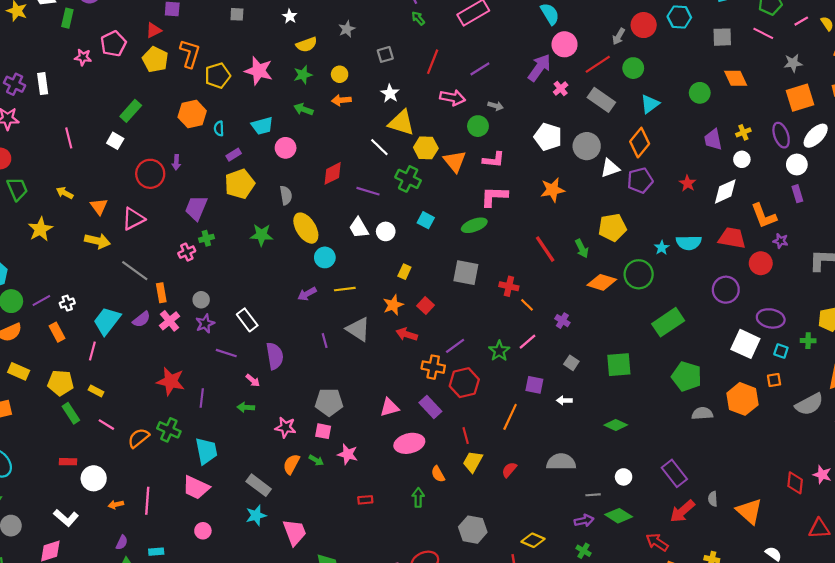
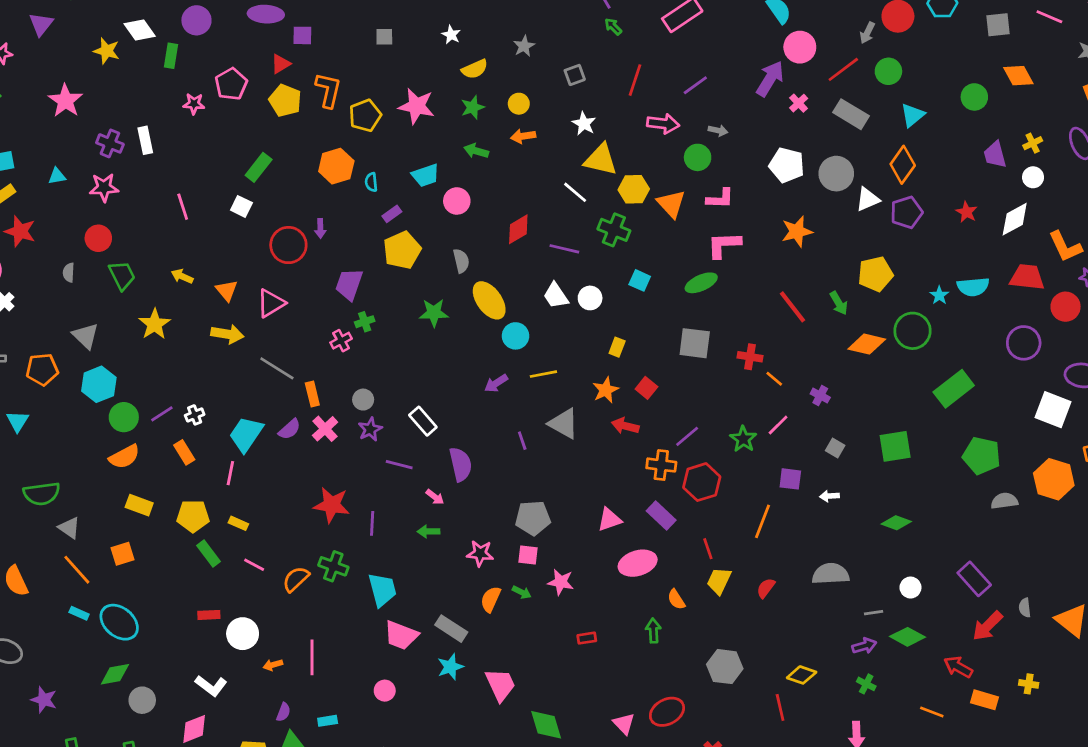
pink trapezoid: (196, 487) -> (401, 635), moved

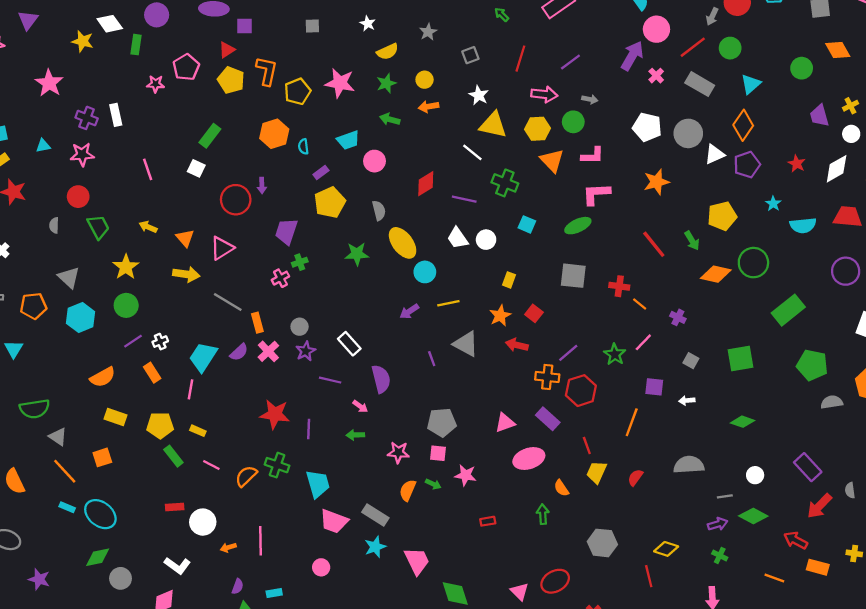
yellow hexagon: (634, 189) -> (538, 129), moved
cyan star: (939, 295) -> (773, 204), moved
green circle: (124, 417) -> (126, 305), moved

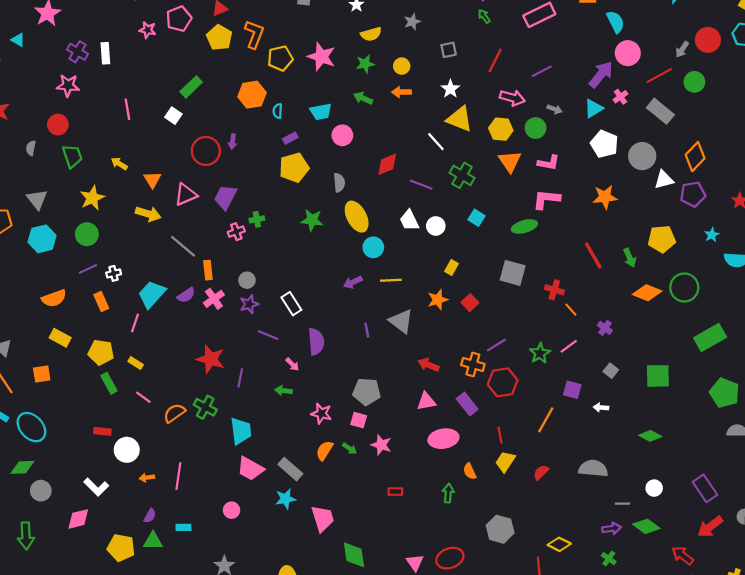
cyan triangle: (751, 84) -> (594, 108), moved
cyan triangle: (43, 146) -> (18, 40), moved, turned 32
purple trapezoid: (286, 231) -> (225, 197), moved
red arrow: (517, 345) -> (429, 365), moved

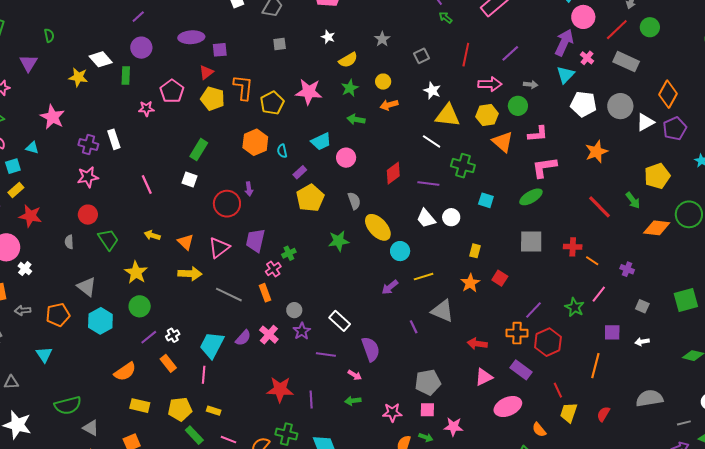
orange rectangle: (208, 270) -> (265, 293), moved

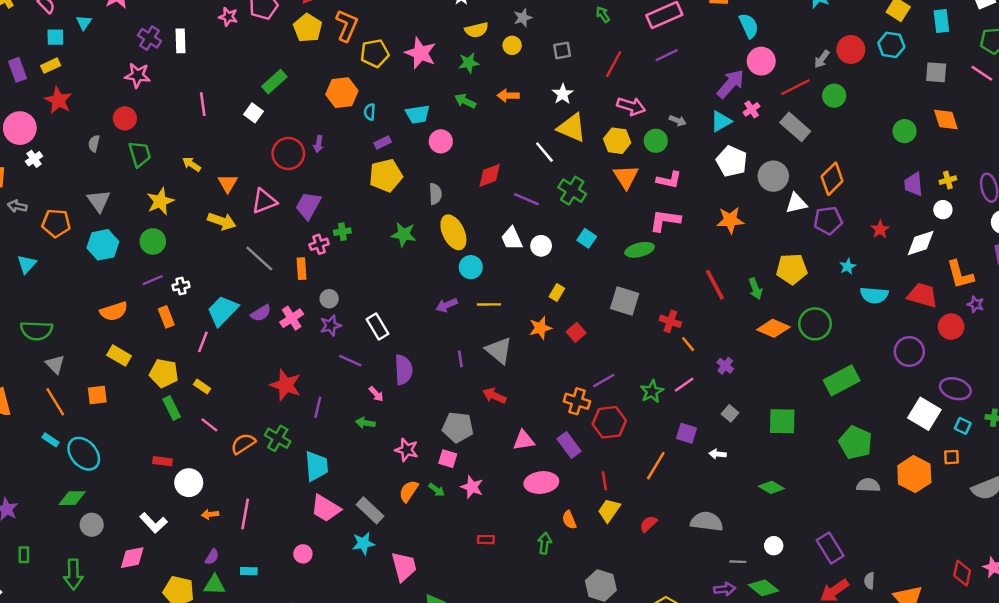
purple line: (510, 53) -> (667, 55), moved
yellow circle: (383, 82) -> (512, 45), moved
cyan triangle: (32, 148) -> (84, 23), turned 32
red arrow: (477, 344) -> (494, 396), moved

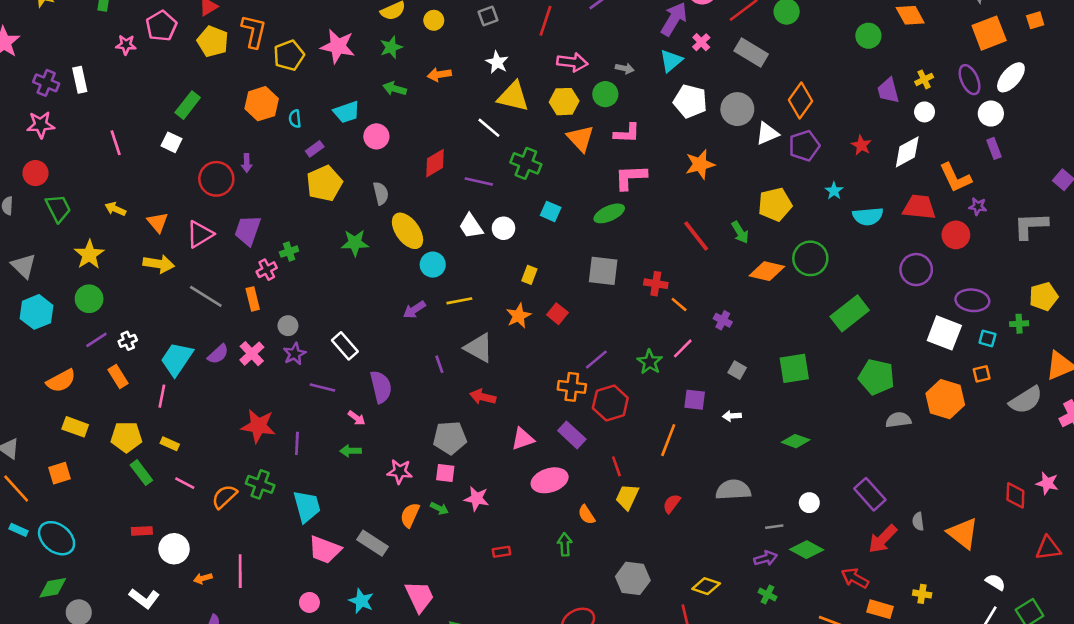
cyan star: (363, 543) -> (361, 601), moved, turned -30

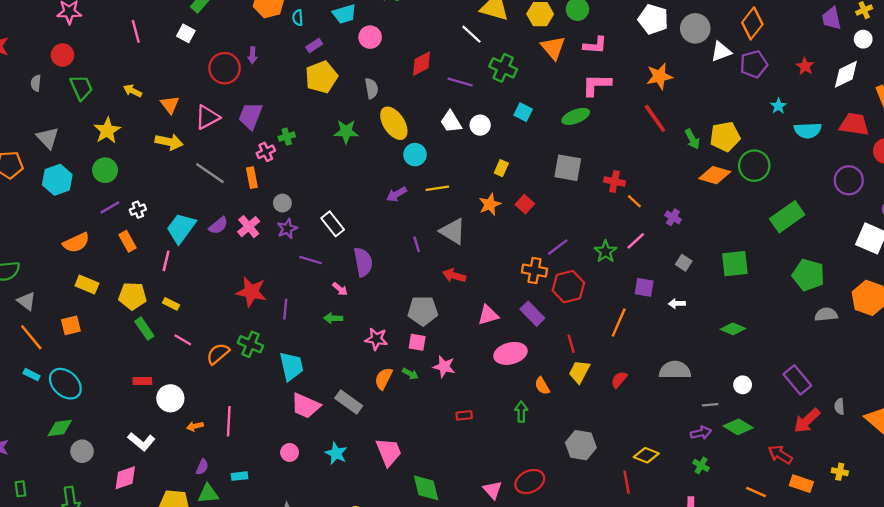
yellow pentagon: (775, 204) -> (725, 137), moved
red line: (696, 236) -> (655, 118), moved

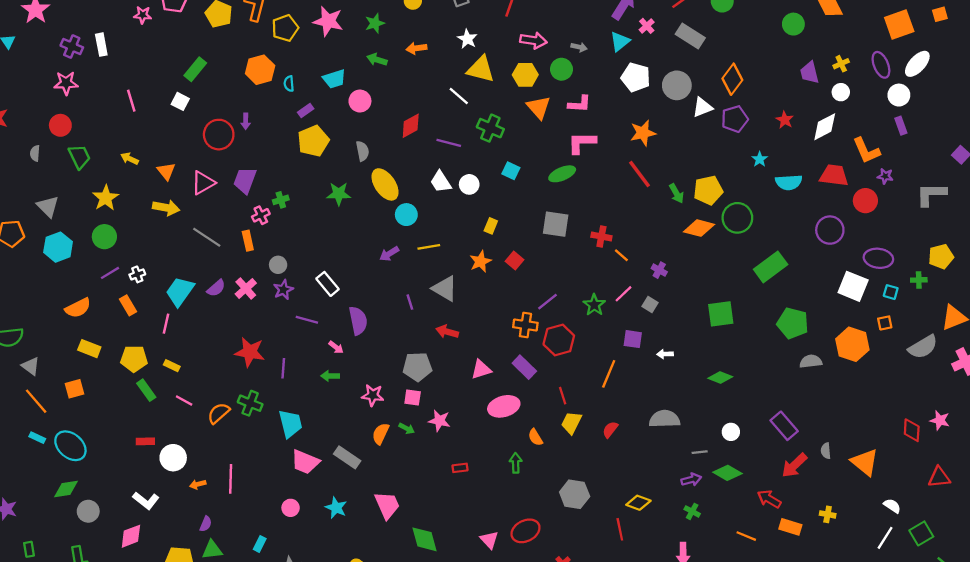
gray square: (684, 263) -> (650, 304), moved
cyan rectangle: (240, 476) -> (260, 544), moved, turned -56

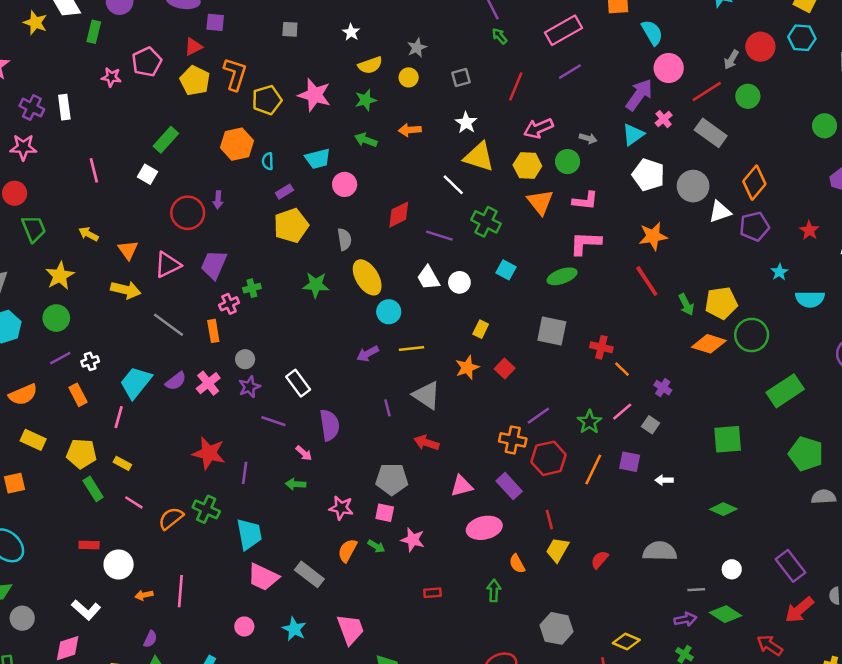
pink arrow: (533, 40) -> (538, 128), turned 145
orange line: (609, 374) -> (593, 469), moved

